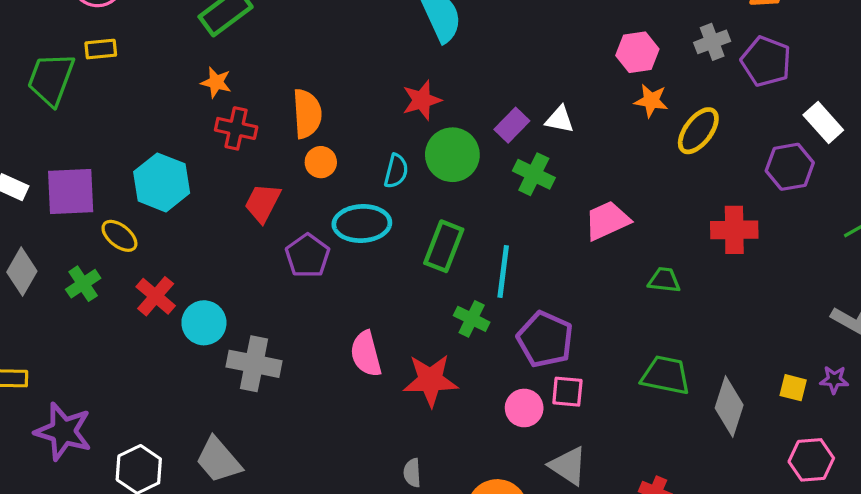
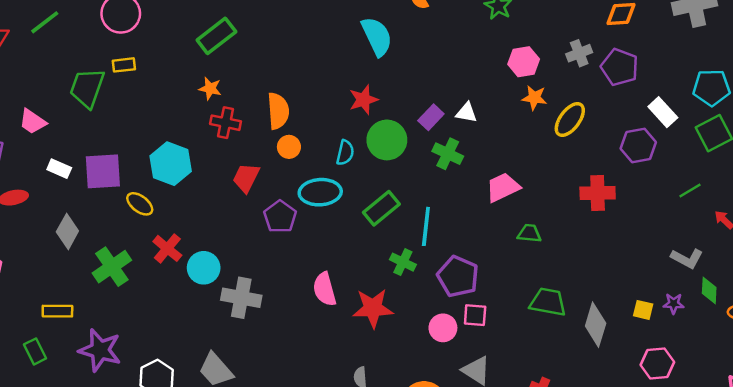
green rectangle: (444, 246) -> (381, 208), turned 30
green trapezoid: (664, 280) -> (529, 233), moved
green cross: (83, 284) -> (112, 267), moved, size x1.5

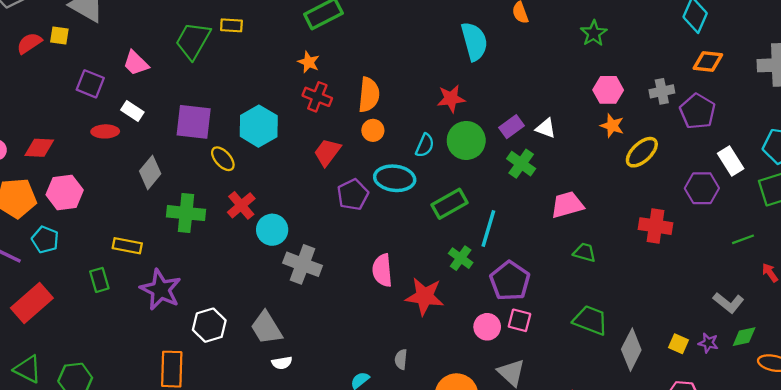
white rectangle: (59, 169) -> (132, 111), moved
green cross: (112, 267) -> (186, 213), turned 30
green diamond: (709, 290) -> (744, 337), turned 65

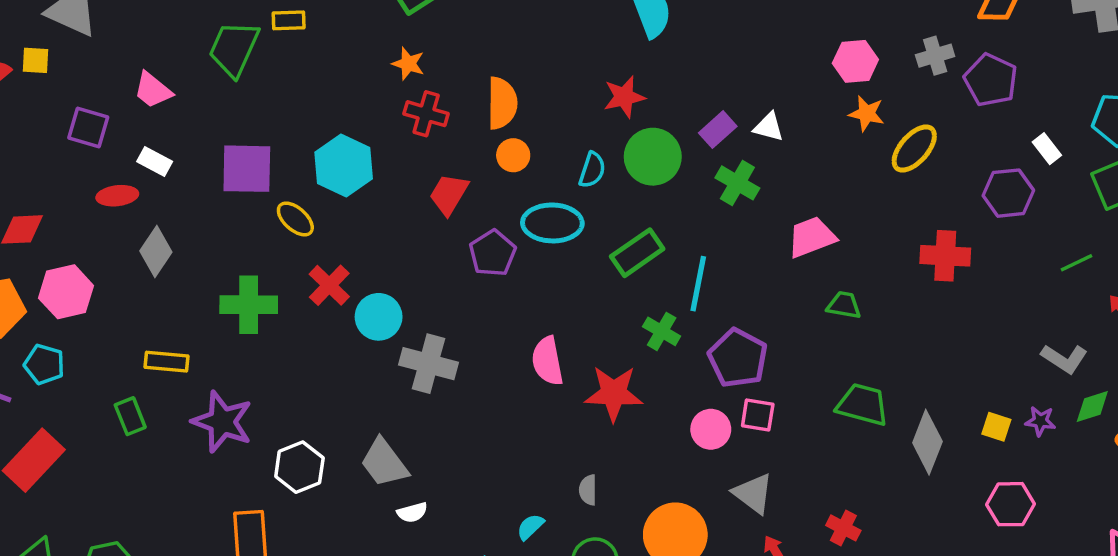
white rectangle: (731, 161) -> (1047, 149), size x0.7
gray diamond: (150, 172) -> (156, 252), moved

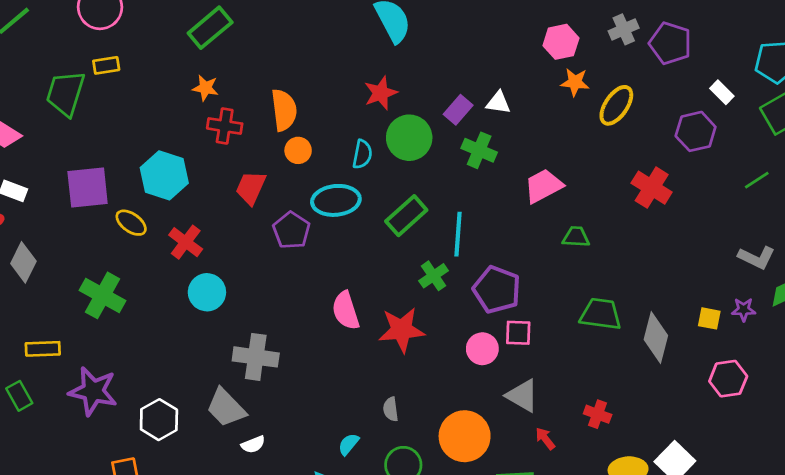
red cross: (945, 256) -> (652, 188), turned 36
red cross: (329, 285) -> (186, 242), moved
green cross: (249, 305) -> (102, 295), turned 36
green cross: (662, 331) -> (434, 276), turned 32
gray cross: (429, 364) -> (256, 357), moved

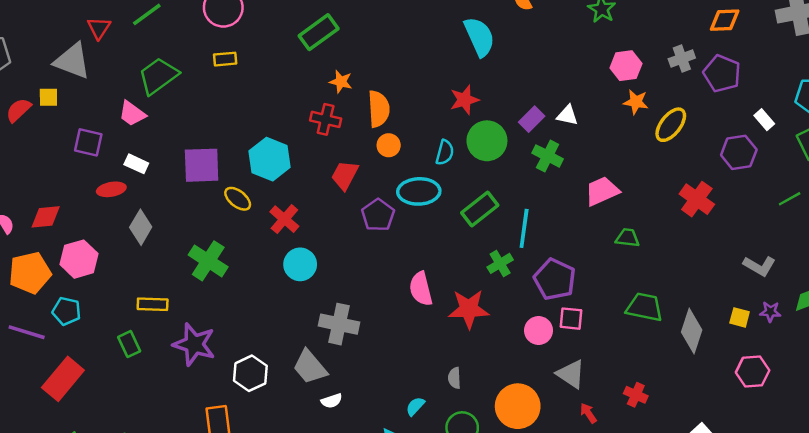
orange star: (206, 88) -> (341, 82), moved
green trapezoid: (65, 93) -> (158, 76), moved, turned 33
gray L-shape: (757, 258) -> (759, 266), moved

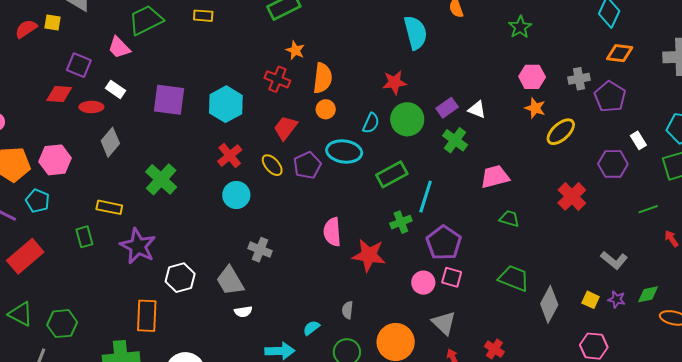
yellow ellipse: (238, 199) -> (272, 165), moved
red diamond: (46, 217) -> (59, 94), moved
gray cross: (339, 324) -> (260, 250), size x0.7

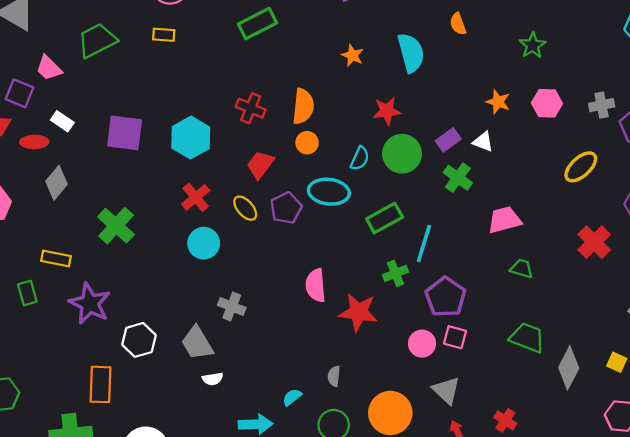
pink trapezoid: (119, 48) -> (49, 68), moved
orange star: (295, 50) -> (353, 55), moved
orange star: (535, 108) -> (498, 102), moved

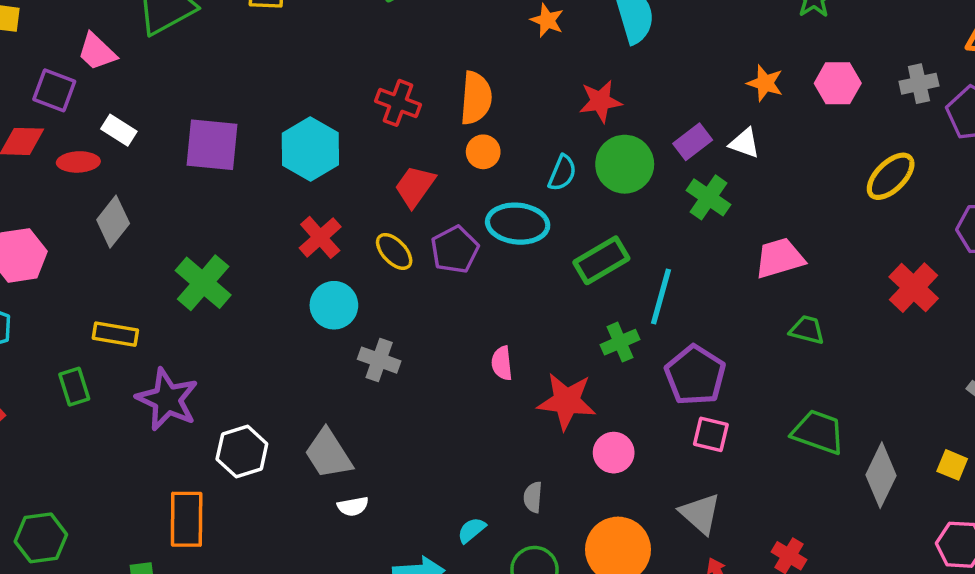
pink semicircle: (316, 285) -> (502, 363), size x0.7
gray cross: (232, 306) -> (379, 360), moved
pink circle: (422, 344) -> (614, 453), moved

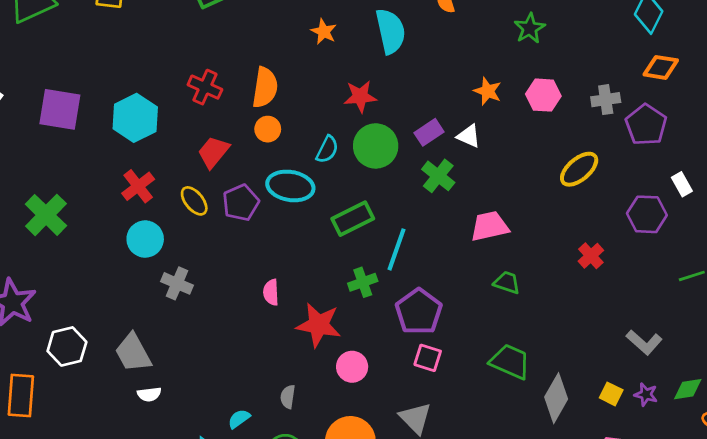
red cross: (914, 288) -> (591, 256), size x0.7

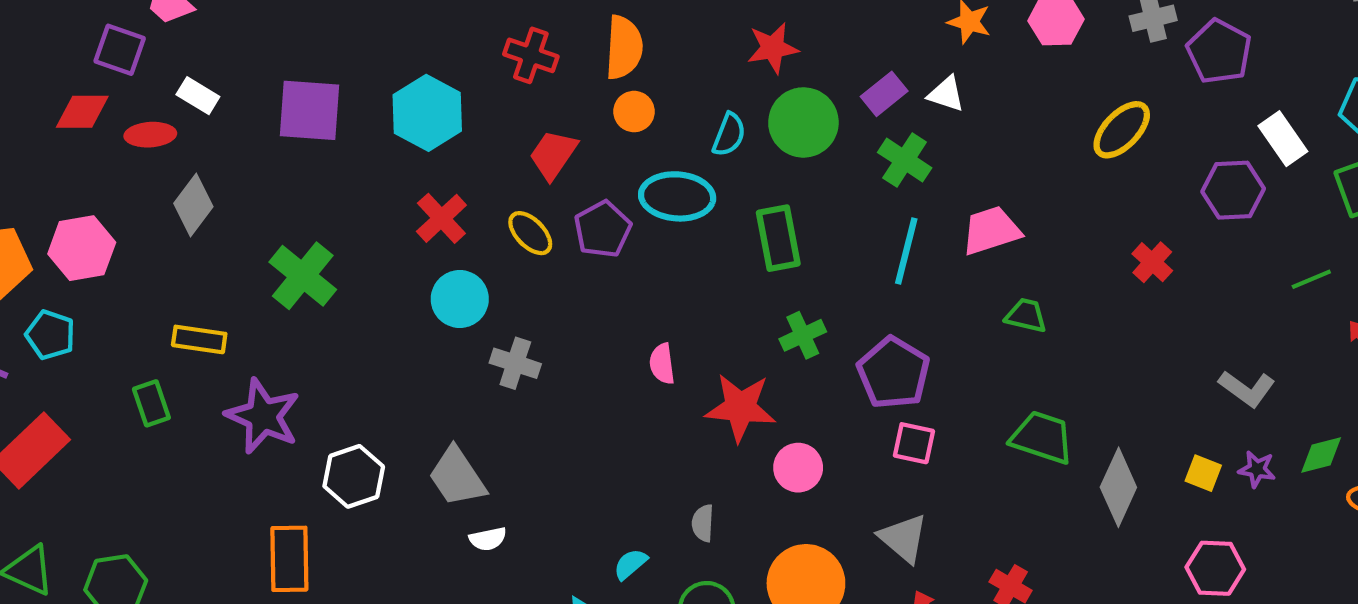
white rectangle: (682, 184) -> (1283, 139), size x1.4
green rectangle: (353, 219) -> (778, 238), turned -69
cyan line: (397, 249) -> (906, 251), moved

